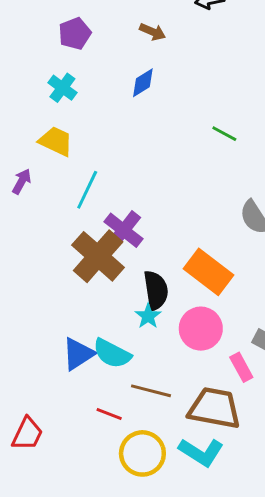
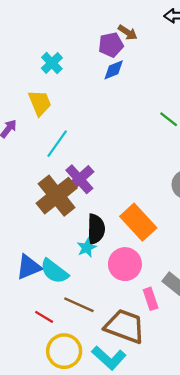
purple pentagon: (75, 34) -> (111, 45), moved
yellow trapezoid: (56, 141) -> (40, 103), turned 32

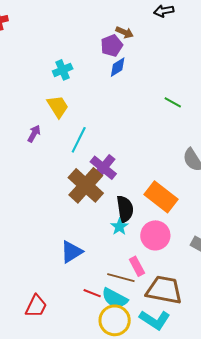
cyan cross: (52, 63) -> (63, 70), turned 30
cyan semicircle: (54, 271) -> (115, 298), moved
pink rectangle: (151, 299) -> (137, 266), moved

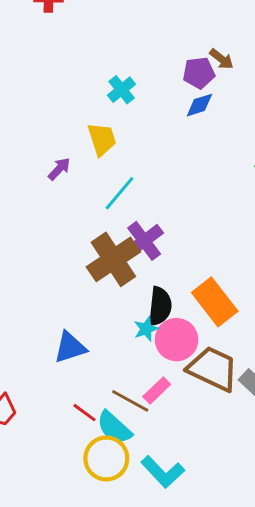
cyan cross: (63, 70) -> (122, 90), turned -30
pink circle: (155, 235) -> (177, 340), moved
pink rectangle: (137, 266) -> (157, 391), turned 60
brown trapezoid: (164, 290) -> (213, 369), moved

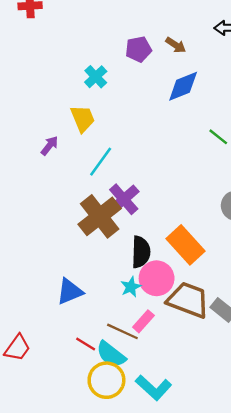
purple pentagon: (199, 73) -> (138, 49), moved
blue diamond: (199, 105) -> (183, 86), moved, size x1.4
cyan star: (146, 329) -> (131, 287), moved

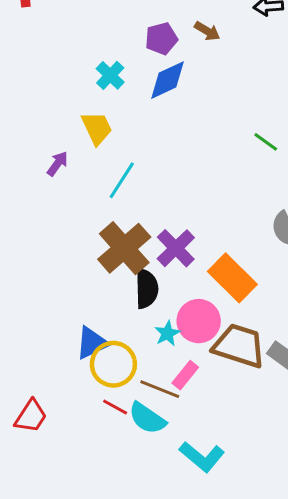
blue diamond: (183, 86) -> (168, 80), moved
purple cross: (124, 199) -> (176, 248), moved
black semicircle: (141, 252) -> (147, 289), moved
yellow circle: (106, 380) -> (113, 364), moved

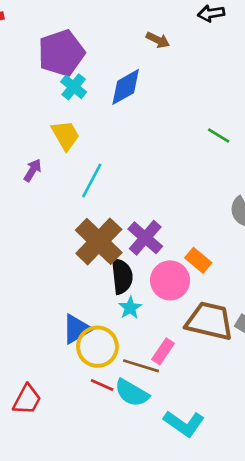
purple pentagon: (161, 39) -> (61, 53), moved, size x1.6
orange rectangle: (232, 278) -> (198, 260), size x0.6
pink circle: (199, 321) -> (170, 280), moved
cyan star: (167, 333) -> (130, 308), moved

